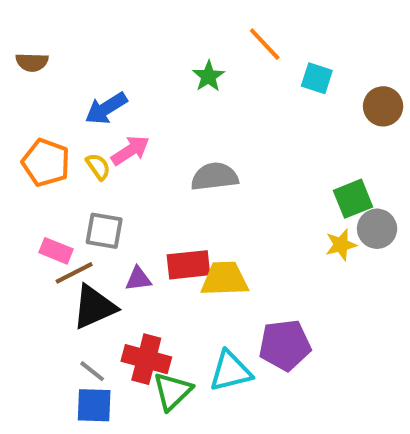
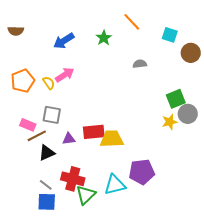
cyan square: (317, 78) -> (170, 35), moved
blue arrow: (106, 108) -> (64, 41), moved
orange pentagon: (46, 163) -> (23, 81), turned 30
gray semicircle: (215, 177) -> (140, 64), moved, size x0.6
black triangle: (94, 307) -> (47, 153), size x0.7

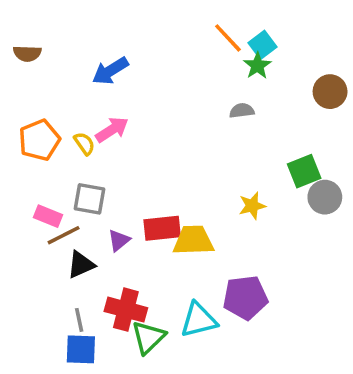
cyan square: (170, 35) -> (263, 45), moved, turned 35
green star: (104, 38) -> (257, 66), moved
yellow star: (170, 122) -> (252, 206), moved
purple triangle: (69, 139) -> (119, 240), turned -32
gray line: (46, 185) -> (79, 320), turned 40

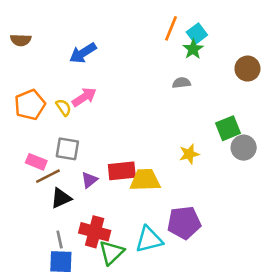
orange line: (228, 38) -> (171, 28), turned 65

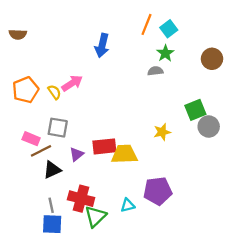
green star: (193, 49) -> (165, 53), moved
blue arrow: (83, 53) -> (102, 45), moved, turned -45
cyan triangle: (149, 240) -> (128, 205), size x0.6

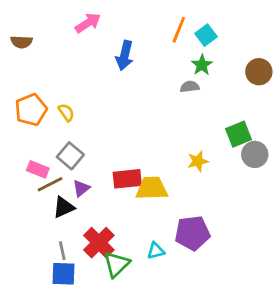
pink arrow: (72, 83) -> (88, 23), moved
gray square: (58, 128) -> (70, 156), turned 30
purple triangle: (77, 154) -> (81, 188), moved
red cross: (81, 199) -> (99, 243), turned 30

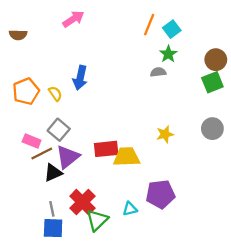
blue arrow: (125, 55) -> (80, 78), moved
green square: (238, 134) -> (212, 82), moved
purple triangle: (81, 188) -> (68, 157), size x1.6

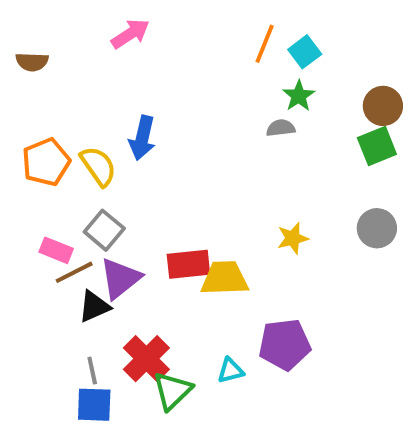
yellow semicircle: (55, 94) -> (98, 166), size x1.5

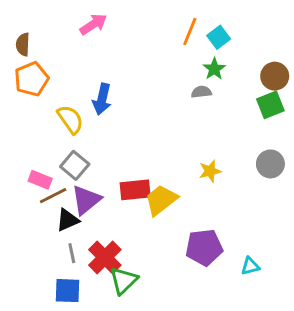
brown semicircle: (32, 62) -> (23, 44), turned 90
orange pentagon: (46, 162) -> (31, 79), moved
yellow trapezoid: (225, 278) -> (161, 200), turned -36
gray line: (92, 371) -> (72, 253), moved
cyan triangle: (231, 371) -> (250, 266), moved

